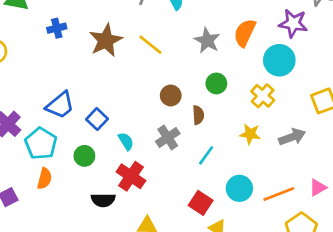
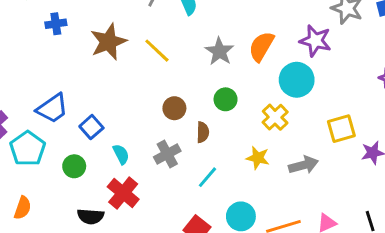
orange semicircle: (44, 179) -> (23, 208), moved

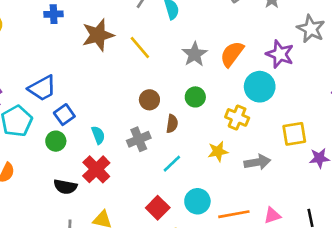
yellow cross: (275, 117) -> (237, 117), turned -30
blue square: (91, 127) -> (64, 115), moved
yellow star: (258, 158) -> (218, 151), turned -30

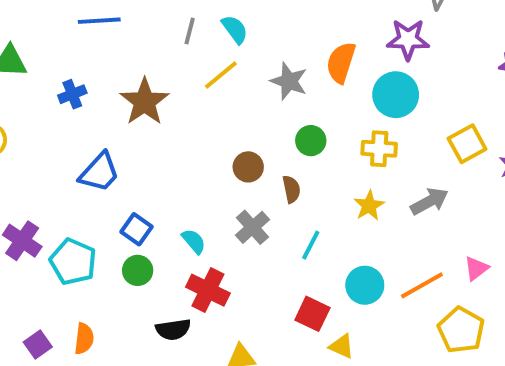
yellow line: (140, 48) -> (221, 75), moved, turned -70
blue trapezoid: (42, 88) -> (99, 172), moved

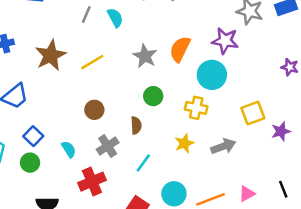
yellow line: (221, 75) -> (92, 62), moved
brown circle: (248, 167) -> (94, 110), moved
red cross: (208, 290) -> (92, 182), moved, turned 32

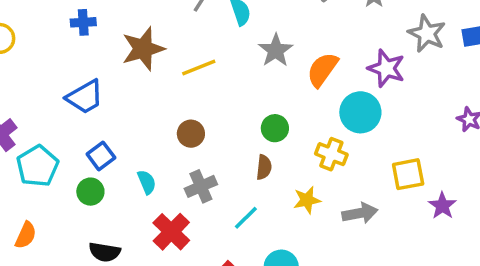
gray star: (145, 56) -> (276, 50), moved
brown semicircle: (136, 125) -> (264, 167), moved
purple star: (281, 131) -> (442, 206), turned -30
red cross: (92, 182) -> (171, 232), turned -32

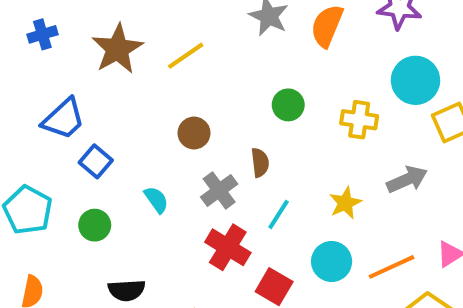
cyan circle: (360, 112) -> (415, 80), moved
blue square: (101, 156) -> (96, 161), moved
brown semicircle: (264, 167) -> (260, 163), moved
yellow star: (307, 200) -> (345, 203), moved
red cross: (171, 232) -> (228, 247), moved

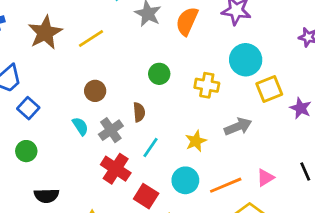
cyan semicircle: (156, 200) -> (80, 126), moved

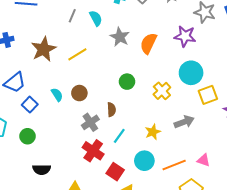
yellow cross: (207, 85) -> (162, 91), turned 36
cyan semicircle: (80, 126) -> (57, 95), moved
pink triangle: (265, 178) -> (204, 160), turned 48

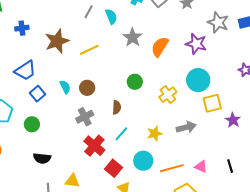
gray cross: (90, 122) -> (85, 117), moved

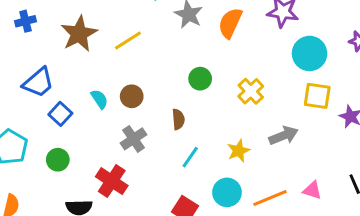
cyan circle: (198, 80) -> (310, 53), moved
yellow square: (212, 103) -> (317, 96), turned 30
red cross: (94, 146) -> (112, 181), moved

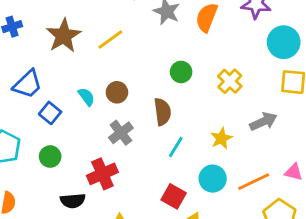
brown semicircle: (178, 119) -> (162, 112), size x1.4
red cross: (112, 181) -> (102, 174), turned 36

